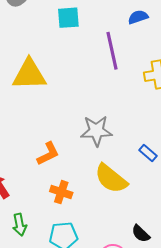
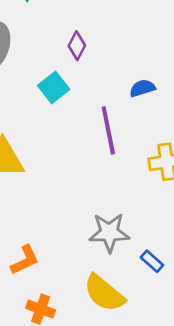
cyan square: (68, 18) -> (54, 87), turned -35
gray star: (96, 131) -> (109, 233), moved

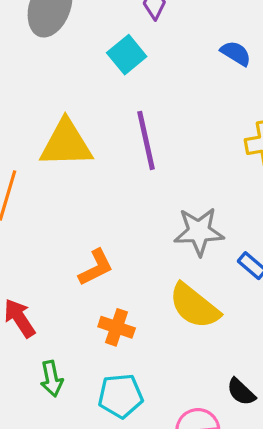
blue semicircle: (142, 88) -> (236, 53), turned 50
purple line: (108, 130) -> (146, 140), moved

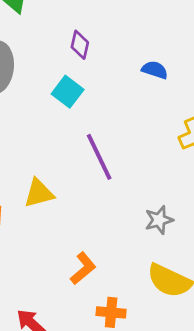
yellow triangle: (66, 144) -> (39, 193), moved, size x0.7
gray star: (199, 232) -> (159, 220), size x0.7

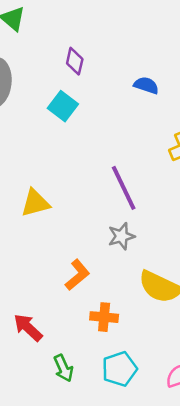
purple line: (99, 157) -> (124, 188), moved
gray star: (159, 220) -> (121, 236), moved

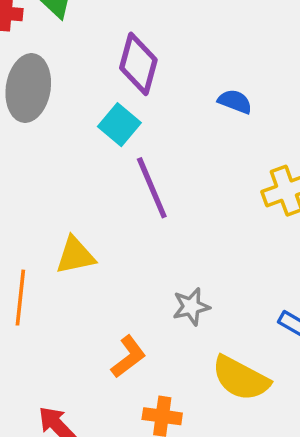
purple diamond: (75, 61) -> (138, 64), size x1.6
purple line: (124, 188) -> (152, 188), moved

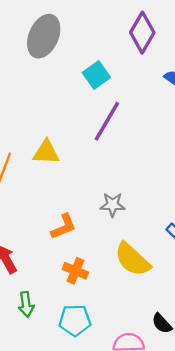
purple diamond: (138, 64) -> (142, 33), moved
purple line: (152, 188) -> (107, 121), turned 39

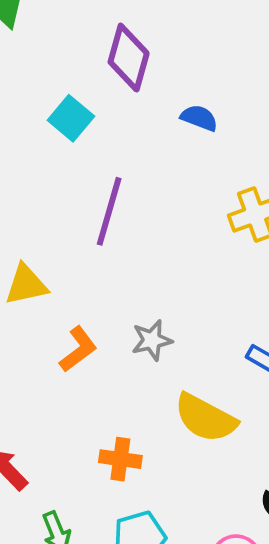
cyan square: (96, 75) -> (71, 118), moved
orange L-shape: (64, 227) -> (78, 349), moved

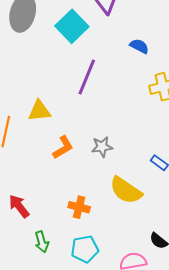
cyan square: (71, 118) -> (72, 26), size x1.4
blue semicircle: (199, 118) -> (139, 46), moved

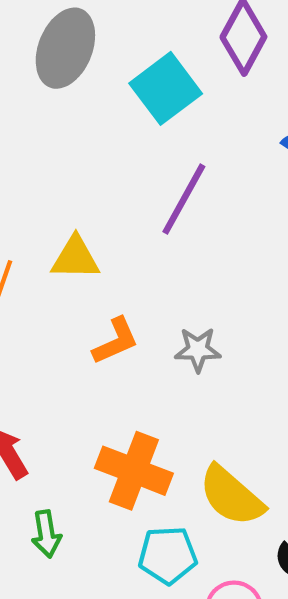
yellow semicircle: (126, 190) -> (231, 496), moved
orange cross: (79, 207) -> (134, 471), size x1.6
cyan pentagon: (85, 249) -> (168, 555), moved

